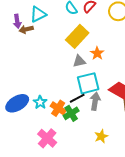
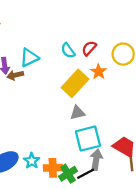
orange star: (97, 53) -> (99, 72), moved
black line: (77, 98) -> (86, 174), moved
orange cross: (58, 108) -> (53, 168), turned -35

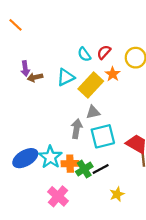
cyan triangle: (29, 58) -> (66, 77), moved
gray arrow: (96, 160) -> (77, 129), moved
cyan star: (32, 161) -> (50, 157), size x1.5

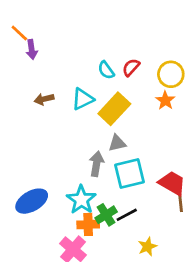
purple arrow: (25, 69) -> (32, 49), moved
orange star: (113, 74) -> (165, 100), moved
cyan star: (50, 157) -> (81, 200), moved
orange cross: (70, 164) -> (88, 224), moved

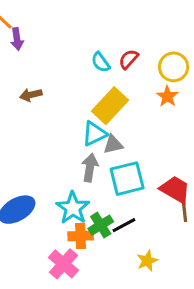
cyan triangle: (83, 99) -> (94, 134), moved

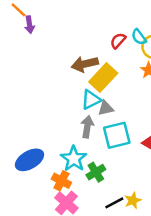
cyan semicircle: (101, 62) -> (139, 37), moved
brown arrow: (31, 95) -> (85, 64), moved, size x1.5
black line: (124, 225) -> (114, 203), moved
orange cross: (81, 236) -> (61, 181), moved, turned 30

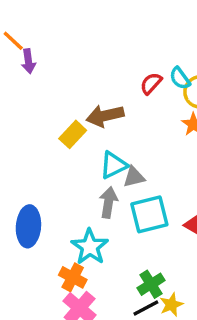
yellow rectangle: (103, 78) -> (73, 134), moved, size x0.7
blue ellipse: (29, 160) -> (28, 226), moved, turned -56
green cross: (96, 172) -> (151, 284), moved

